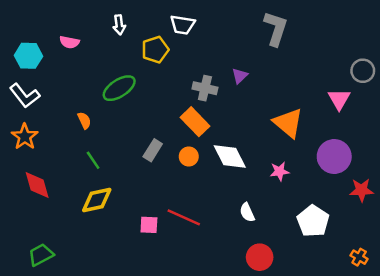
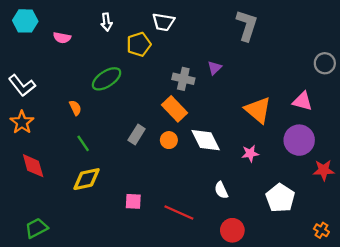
cyan hexagon: (28, 56) -> (25, 21), moved
pink triangle: (339, 99) -> (303, 101), moved, turned -45
red line: (184, 217) -> (179, 212), moved

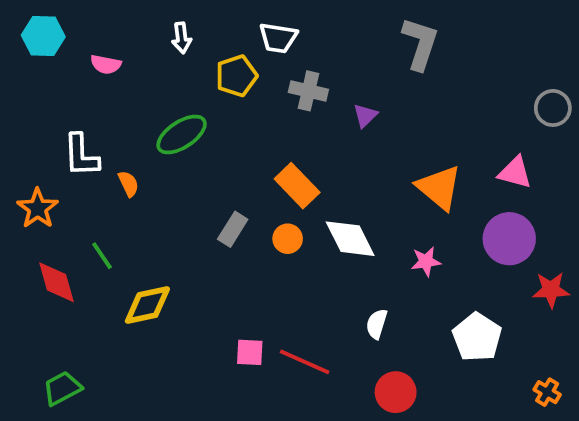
gray cross: (183, 79) -> (308, 91), moved
white L-shape: (22, 86) -> (81, 155), moved, turned 36
green line: (83, 143) -> (102, 256), moved
white semicircle: (221, 190) -> (377, 324), turned 42
pink square: (133, 201) -> (250, 352), moved

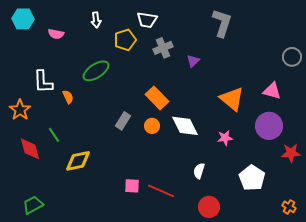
gray cross: (308, 91) -> (163, 48), turned -36

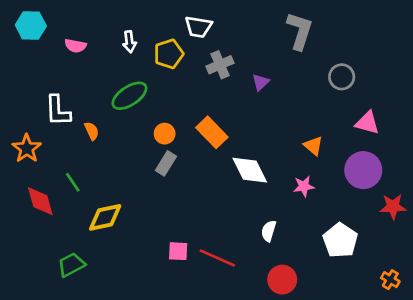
white arrow: (96, 20) -> (129, 42), moved
gray circle: (292, 57) -> (342, 77), moved
orange triangle: (232, 99) -> (313, 146), moved, size x0.6
orange circle: (152, 126) -> (165, 134), moved
green trapezoid: (33, 205) -> (71, 265), moved

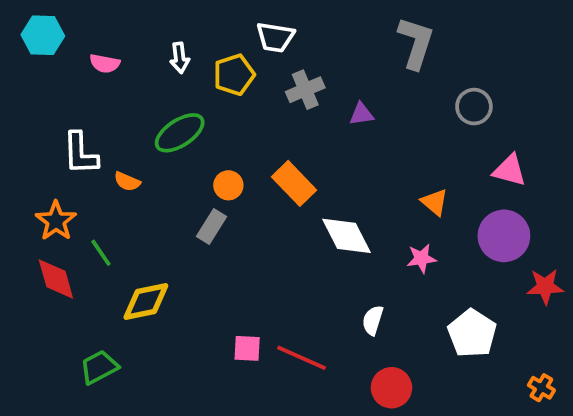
purple triangle: (261, 82) -> (361, 114), turned 36
orange semicircle: (92, 131) -> (127, 182), turned 138
orange star: (27, 148) -> (56, 221), moved
gray rectangle: (166, 163) -> (212, 227), moved

